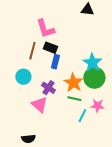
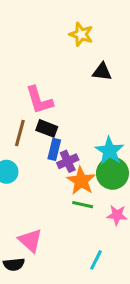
purple cross: (48, 88) -> (68, 161), moved, turned 32
pink triangle: (39, 105) -> (30, 240), moved
cyan line: (82, 116) -> (96, 260), moved

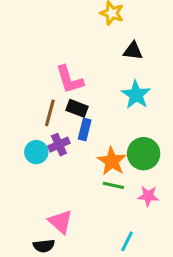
cyan star: (109, 151) -> (136, 95), moved
purple cross: (68, 161) -> (59, 145), moved

